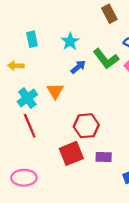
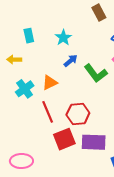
green L-shape: (106, 59) -> (96, 73), moved
orange triangle: (55, 91) -> (50, 83), turned 35
red line: (30, 126) -> (48, 112), moved
purple rectangle: (104, 157) -> (94, 142), size x1.6

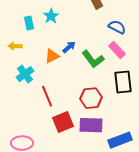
cyan star: (63, 38) -> (51, 16), moved
orange triangle: (50, 83) -> (52, 56), moved
red hexagon: (78, 114) -> (91, 98), moved

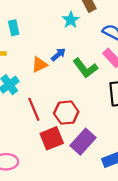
cyan star: (51, 16) -> (71, 20), moved
red hexagon: (91, 98) -> (66, 113), moved
purple rectangle: (91, 125) -> (83, 142), turned -50

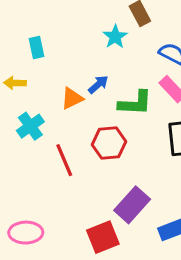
green L-shape: (85, 68) -> (135, 103), turned -50
red hexagon: (66, 113) -> (109, 143), moved
red square: (52, 138) -> (103, 237), moved

